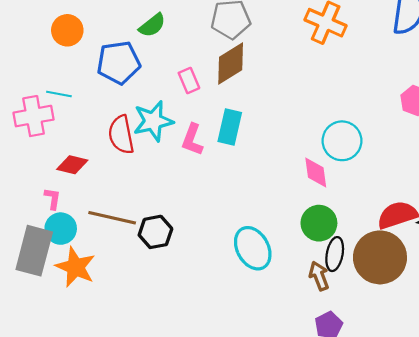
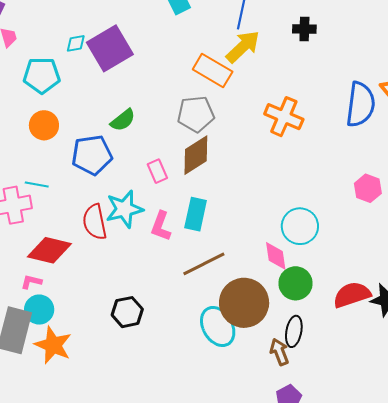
red diamond: (72, 165) -> (49, 250), size x1.5
pink L-shape: (52, 199) -> (31, 282), turned -85
brown line: (112, 218) -> (204, 264), moved, turned -39
green circle: (319, 223) -> (296, 283), moved
brown circle: (380, 257) -> (244, 303), moved

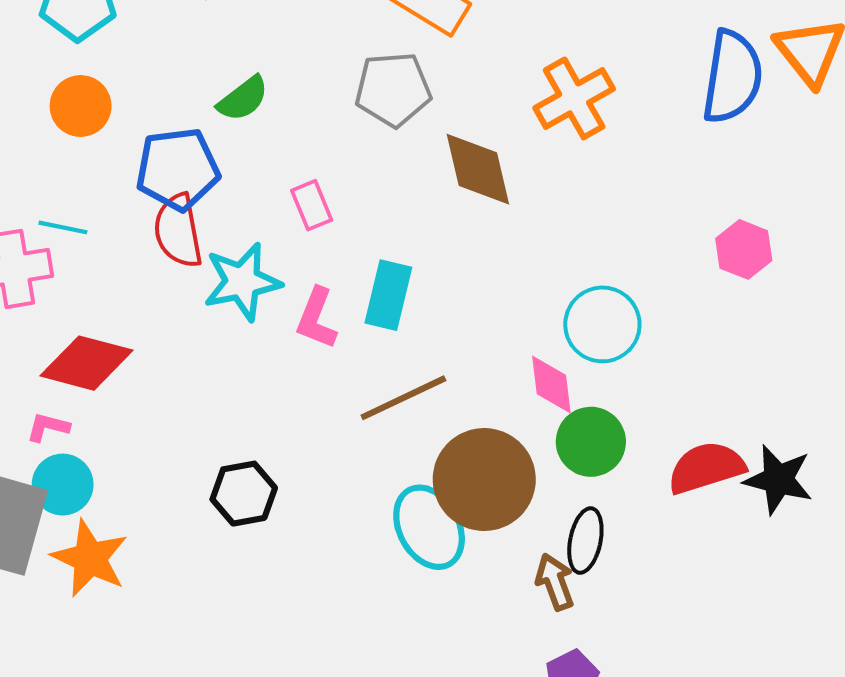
orange cross: (284, 117) -> (574, 98), turned 36
brown diamond: (196, 155) -> (478, 169), moved, turned -72
red semicircle: (95, 222) -> (178, 231), moved

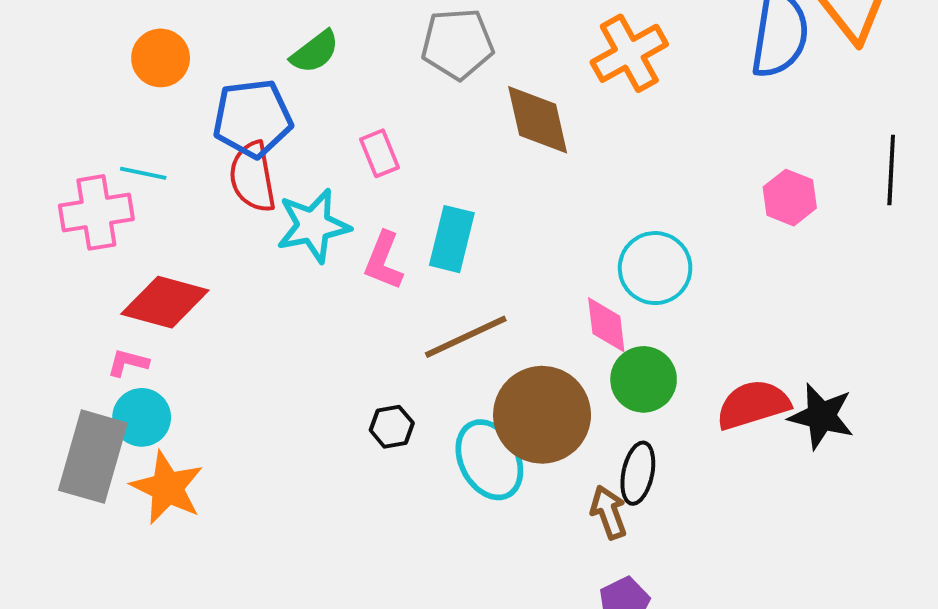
black hexagon: (244, 494) -> (392, 427), moved, size x0.7

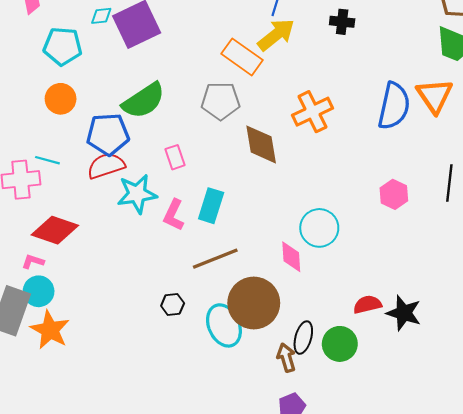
green semicircle: (315, 52) -> (144, 101), size x1.6
red semicircle: (253, 177) -> (106, 166), turned 78
green circle: (644, 379) -> (340, 344), moved
red semicircle: (753, 405) -> (367, 304), size x0.7

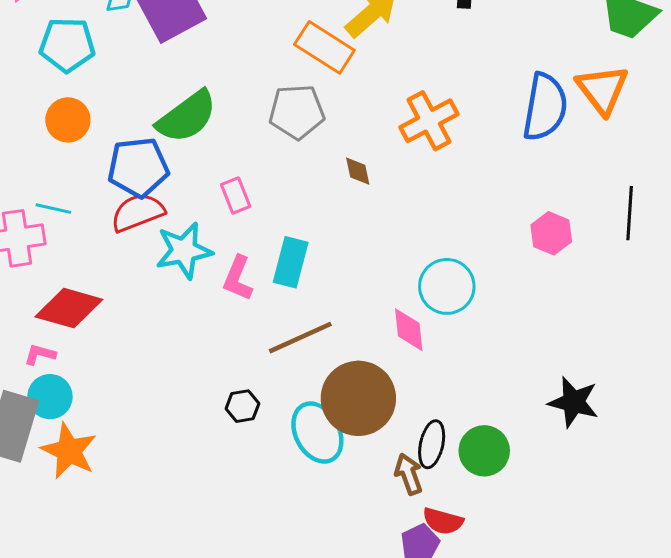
brown diamond: (261, 144) -> (358, 171), size x0.5
red semicircle: (367, 304) -> (443, 521), moved, turned -148

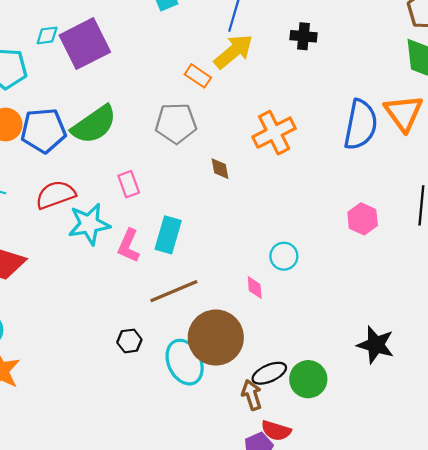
orange rectangle: (324, 47) -> (198, 76), size x0.6
blue pentagon: (138, 167) -> (43, 130), moved
cyan circle: (447, 286) -> (284, 256), size x0.7
pink diamond: (409, 330) -> (255, 288), size x0.7
black ellipse: (432, 444) -> (269, 373), turned 52

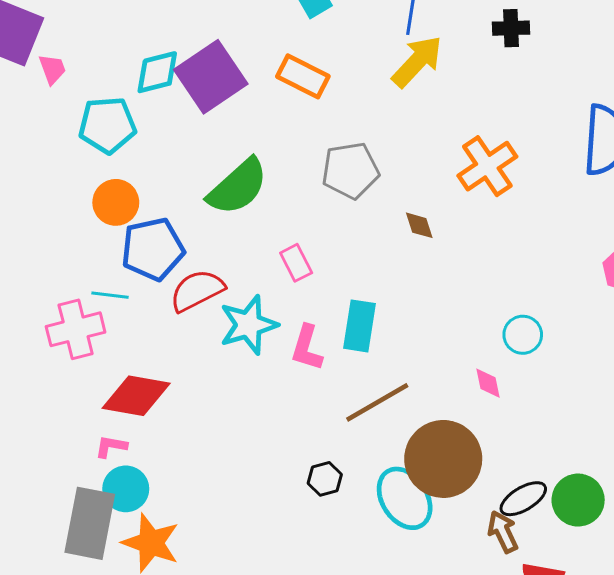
cyan diamond: (47, 35) -> (157, 72), size x1.5
orange rectangle: (198, 76) -> (303, 76), moved, size x1.4
blue pentagon: (43, 130) -> (153, 249), moved

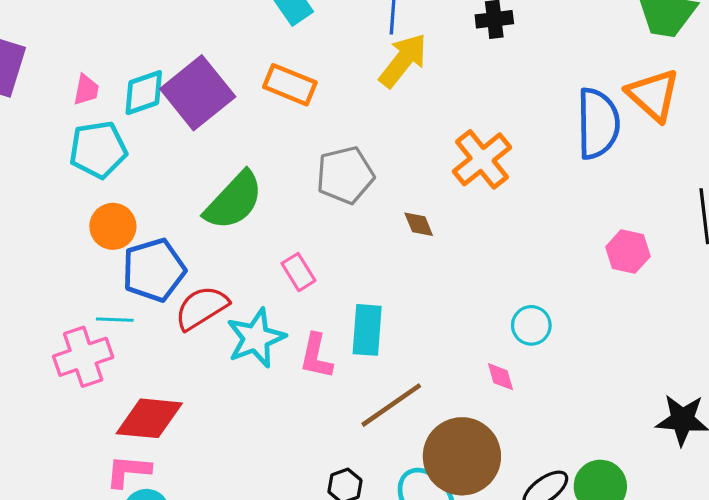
pink trapezoid: (52, 69) -> (86, 90), moved, turned 36
pink L-shape: (111, 446) -> (128, 471), size x1.4

